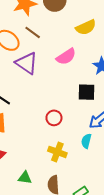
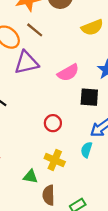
pink semicircle: (66, 57) -> (68, 73), moved
purple triangle: (27, 63) -> (26, 63), turned -50
green triangle: (25, 178) -> (31, 177), moved

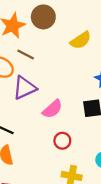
pink semicircle: (68, 73) -> (52, 109), moved

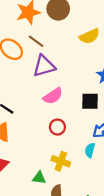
purple triangle: (24, 88) -> (44, 66), moved

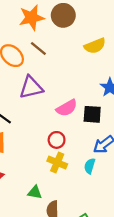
purple triangle: (44, 66) -> (31, 87), moved
pink semicircle: (53, 96) -> (67, 108), moved
yellow cross: (61, 161) -> (57, 162), moved

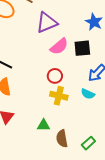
purple triangle: (31, 87) -> (47, 22), moved
cyan semicircle: (90, 166) -> (88, 94), turned -72

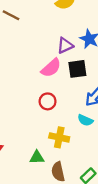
purple triangle: (47, 22) -> (65, 46), moved, size x0.7
yellow cross: (59, 96) -> (59, 137), moved

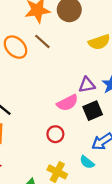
black square: (77, 69) -> (93, 111), turned -30

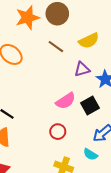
brown line: (42, 41) -> (56, 47), moved
purple triangle: (87, 85) -> (82, 69), moved

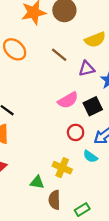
brown line: (56, 47) -> (59, 55), moved
red circle: (58, 132) -> (76, 132), moved

